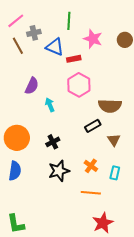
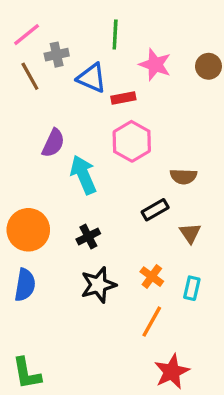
cyan arrow: (50, 105) -> (83, 175), size x1.6
brown semicircle: (110, 106) -> (183, 176), size x0.7
orange line: (91, 193) -> (152, 322), turned -66

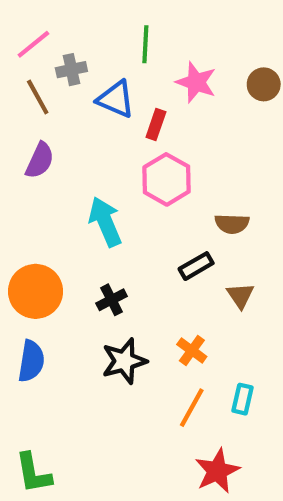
red rectangle: (123, 98) -> (156, 125), turned -60
purple semicircle: (53, 143) -> (40, 160), moved
cyan rectangle: (192, 288) -> (243, 399), moved

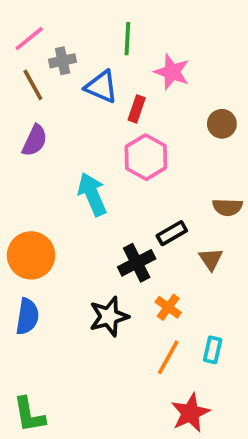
brown circle: (264, 84) -> (222, 124), moved
brown semicircle: (232, 224) -> (227, 207), moved
black cross: (112, 300) -> (137, 263), moved, size x1.4

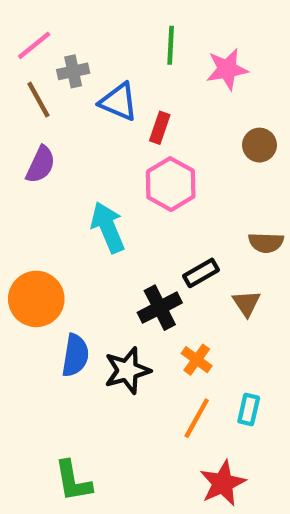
green line: (127, 39) -> (171, 45), moved
pink star: (172, 72) -> (227, 69), moved, turned -30
blue semicircle: (27, 316) -> (75, 355), moved
green L-shape: (29, 415) -> (73, 481), moved

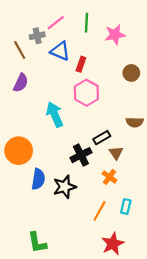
pink line: (34, 45) -> (56, 23), moved
brown triangle: (246, 303) -> (116, 153), moved
orange cross: (197, 360) -> (109, 177), moved

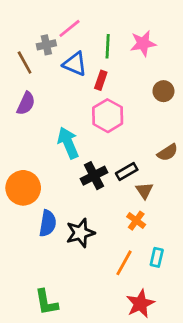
green line: (86, 23) -> (108, 46), moved
brown semicircle: (135, 122) -> (168, 152), turned -35
black cross: (81, 155) -> (94, 176), moved

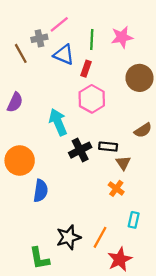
brown circle: (163, 91) -> (139, 78), size x1.5
purple semicircle: (26, 103) -> (15, 102), moved
black rectangle: (127, 172) -> (108, 147), turned 36
black star: (80, 233) -> (68, 237), moved
orange line: (124, 263) -> (100, 237), moved

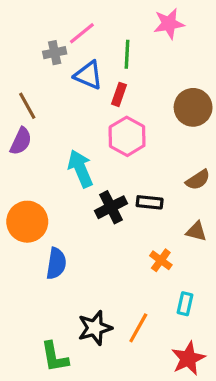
pink star: (122, 37) -> (169, 24), moved
brown line: (21, 53) -> (27, 106), moved
brown triangle: (123, 163) -> (196, 231), moved, turned -42
red star: (120, 259) -> (188, 358), moved

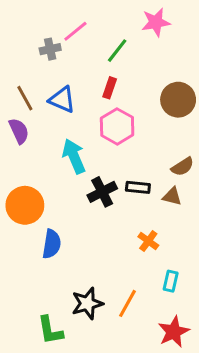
green line: (127, 54) -> (117, 51), turned 35
blue triangle: (88, 75) -> (62, 100), moved
purple semicircle: (21, 141) -> (19, 131), turned -50
brown triangle: (196, 231) -> (172, 196), moved

